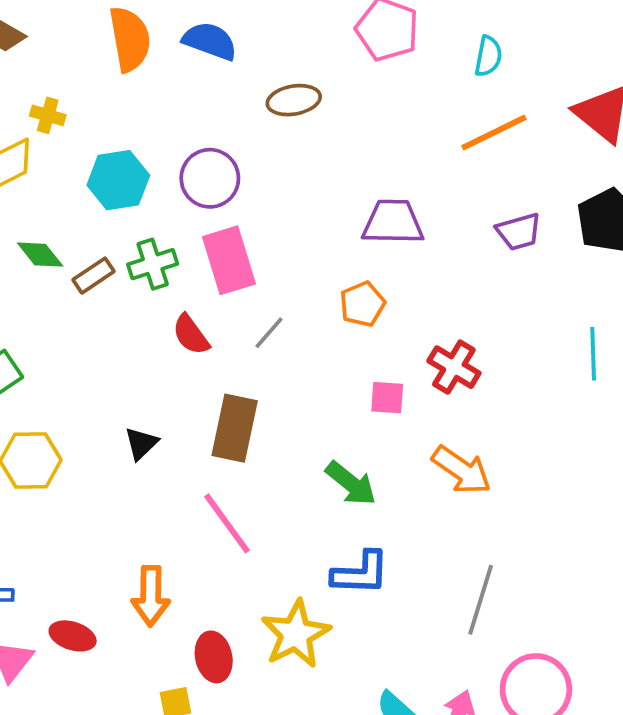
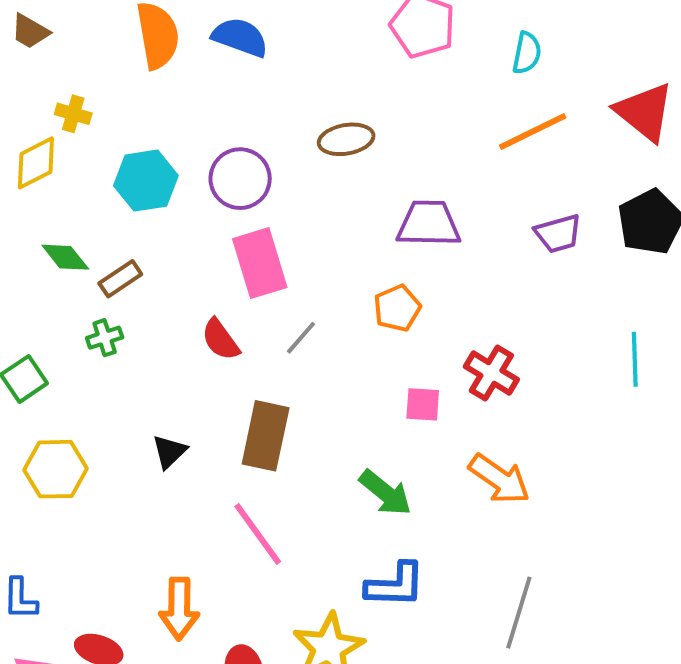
brown ellipse: (294, 100) -> (346, 139), moved
green cross: (153, 264) -> (105, 338), moved, size x0.7

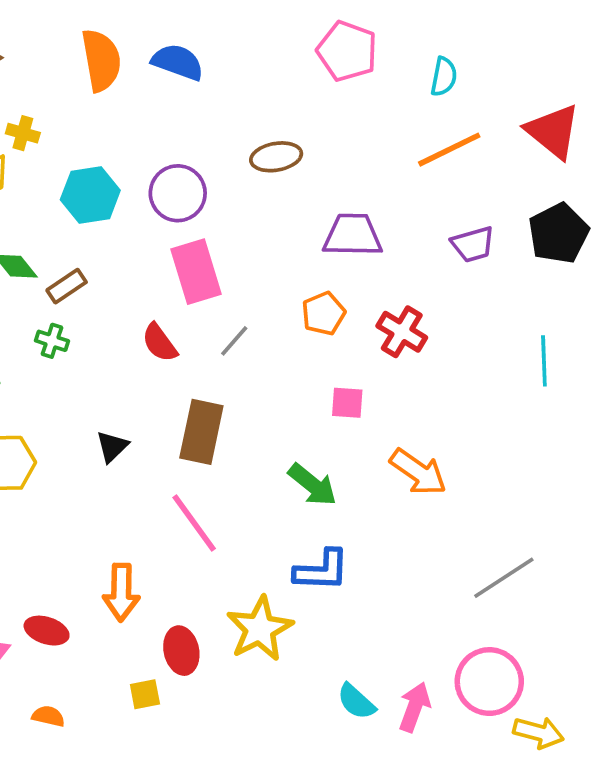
green cross: (105, 338) -> (52, 341), turned 36
red cross: (491, 373) -> (402, 332), moved
gray line: (519, 613) -> (504, 578), moved, turned 40

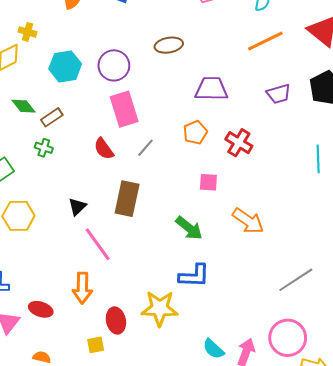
pink line: (194, 523) -> (98, 244), moved
yellow star: (260, 629) -> (160, 308), turned 30

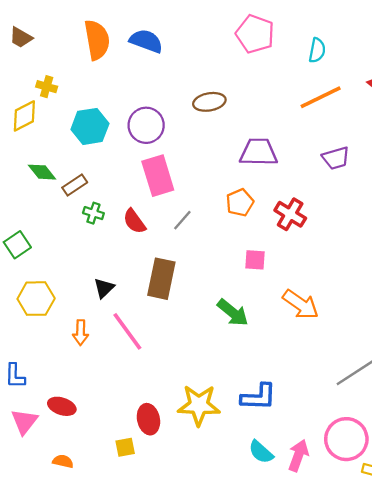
green cross: (44, 148) -> (93, 213), moved
blue L-shape: (194, 276) -> (259, 397), moved
orange arrow: (82, 288) -> (81, 333), moved, size x0.7

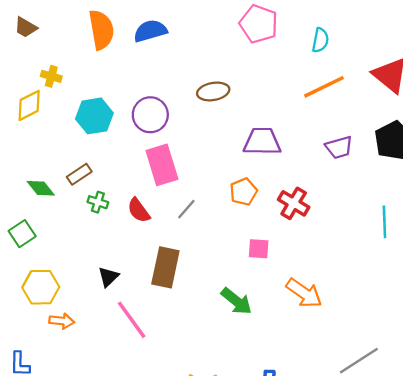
blue semicircle: (146, 41) -> (150, 31), turned -36
green diamond: (42, 172) -> (41, 188), moved
orange arrow: (81, 333) -> (62, 321), moved, turned -85

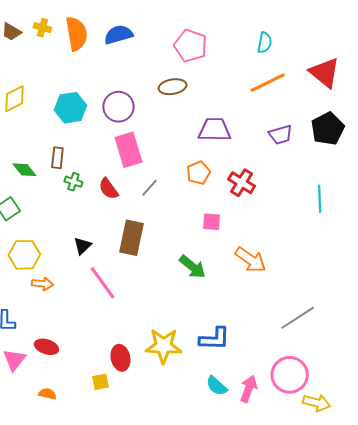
pink pentagon: (259, 24) -> (191, 46), moved
yellow cross: (51, 76) -> (42, 28), moved
brown rectangle: (79, 174) -> (57, 158), turned -50

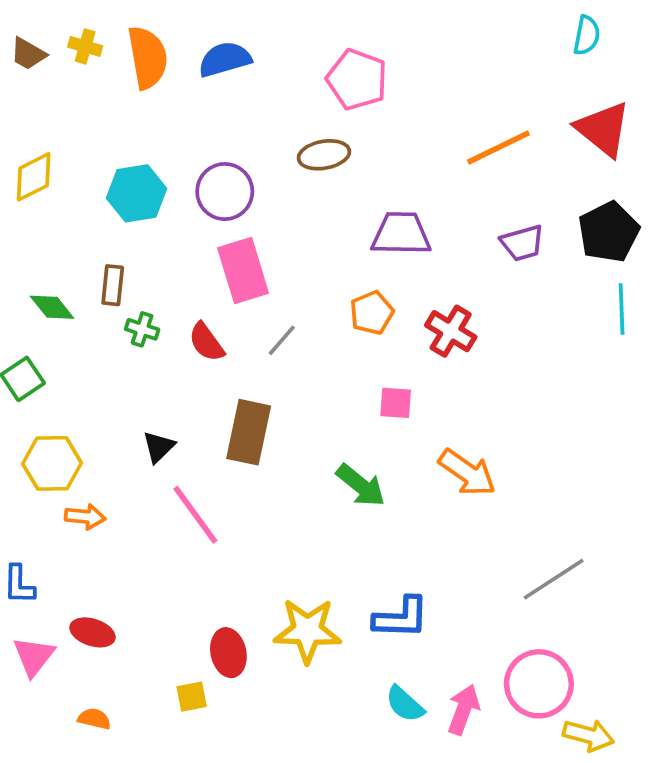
cyan semicircle: (265, 43) -> (587, 35), moved
cyan line: (320, 199) -> (622, 309), moved

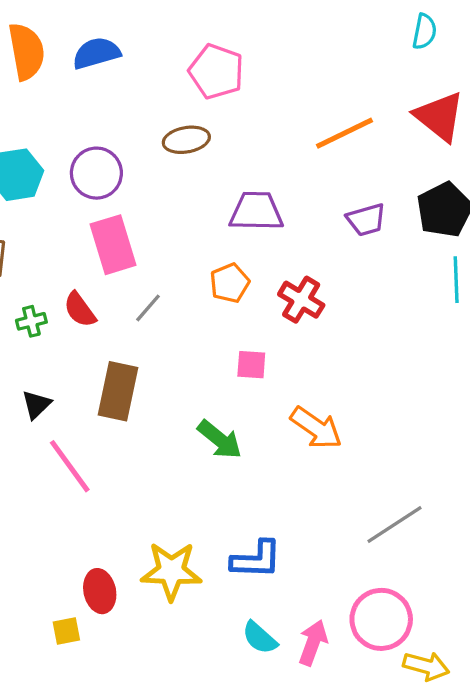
green cross: (142, 329) -> (31, 321), moved, turned -32

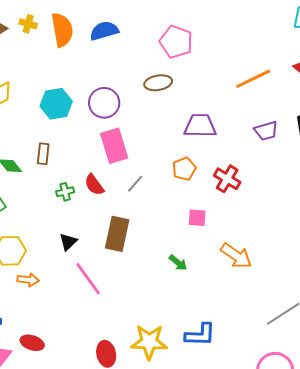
green arrow: (220, 440) -> (178, 263), size x0.7

